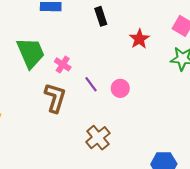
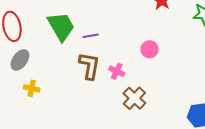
pink cross: (63, 64) -> (117, 71), moved
purple line: (91, 84) -> (91, 36), moved, turned -56

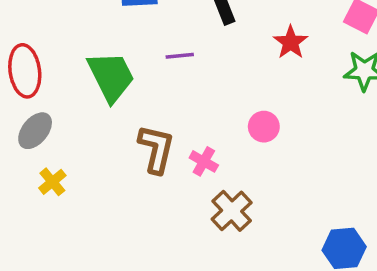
purple line: (91, 36) -> (180, 56), moved
yellow cross: (32, 88) -> (52, 182), turned 35

